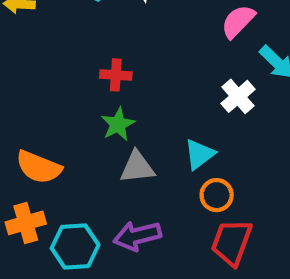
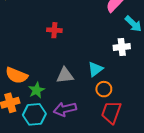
white cross: (238, 96) -> (122, 47), moved, turned 35
green star: (118, 124) -> (36, 90), moved

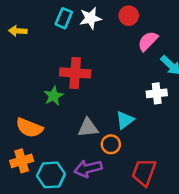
red cross: (54, 30) -> (75, 73), size x1.6
orange circle: (104, 89) -> (111, 144), moved
green star: (36, 90) -> (54, 96), moved

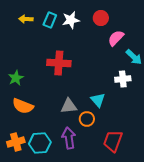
yellow arrow: (18, 31) -> (26, 19), moved
green star: (54, 96) -> (16, 78), moved
cyan triangle: (125, 120) -> (98, 100), turned -35
orange cross: (22, 161) -> (16, 142), moved
purple arrow: (88, 169) -> (69, 138), turned 95

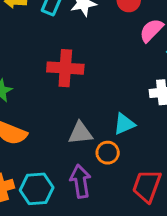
cyan triangle: (98, 100) -> (124, 124), turned 49

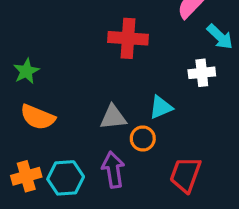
red cross: (65, 68) -> (128, 38), moved

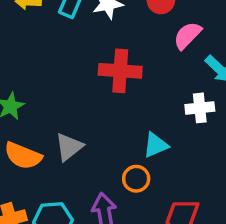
gray triangle: (113, 117) -> (69, 147), moved, turned -32

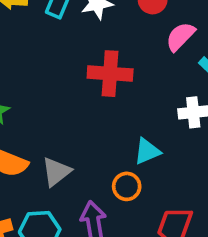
gray triangle: (69, 147) -> (56, 172), moved

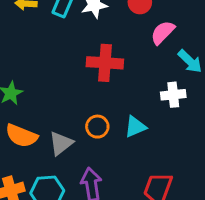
orange circle: (127, 186) -> (97, 127), moved

